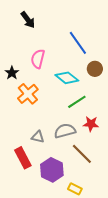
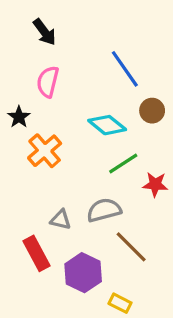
pink semicircle: (38, 59) -> (48, 82), moved
red star: (91, 124) -> (155, 184), moved

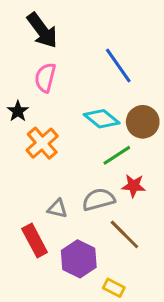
black arrow: (45, 32) -> (42, 30), size x1.4
brown circle: (152, 111) -> (143, 122), moved, size x1.4
red star: (155, 184) -> (134, 186), moved

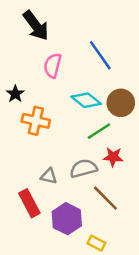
pink semicircle: (45, 78) -> (53, 65), moved
orange cross: (42, 143) -> (36, 121), turned -36

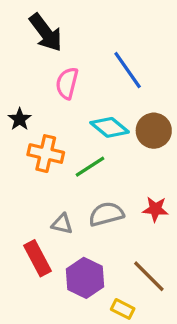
green line: (99, 131) -> (90, 167), moved
red star: (113, 157) -> (155, 209), moved
brown line: (105, 198) -> (149, 276), moved

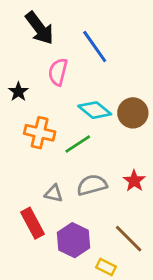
blue line: (128, 70) -> (95, 46), moved
black star: (20, 119) -> (18, 92), moved
red star: (155, 209) -> (134, 181), turned 30

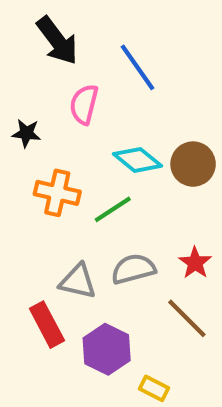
black star: (18, 92) -> (26, 133), turned -30
gray triangle: (54, 193) -> (78, 281), size x1.4
brown line: (129, 239) -> (187, 318), moved

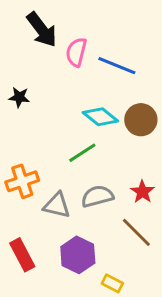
blue line: (137, 67) -> (117, 66), moved, turned -33
pink semicircle: (84, 104) -> (76, 52), moved
orange cross: (57, 193) -> (22, 181), moved, turned -32
red rectangle: (47, 325) -> (22, 255), moved

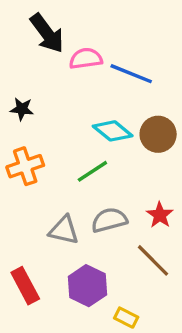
pink semicircle: (76, 52) -> (86, 59), turned 68
orange cross: (22, 181) -> (25, 166), moved

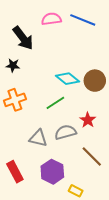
black arrow: (47, 33) -> (23, 38), moved
pink semicircle: (86, 59) -> (51, 19), moved
blue line: (131, 74) -> (83, 20), moved
red star: (160, 215) -> (88, 120), moved

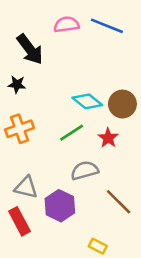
red star: (88, 120) -> (108, 138), moved
gray triangle: (38, 138) -> (26, 187), moved
purple hexagon: (52, 172) -> (60, 206), moved

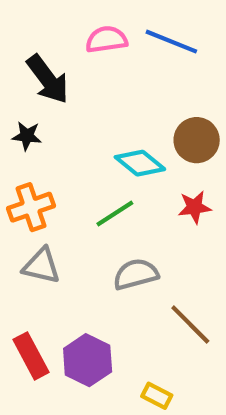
brown circle: (122, 104) -> (197, 140), moved
red star: (108, 138) -> (194, 207), moved, turned 30
gray triangle: (26, 187) -> (41, 266), moved
purple hexagon: (60, 206) -> (88, 360), moved

